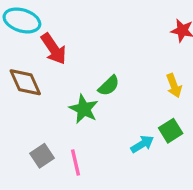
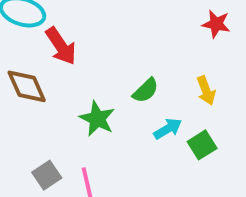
green semicircle: (109, 86) -> (146, 90), moved
cyan arrow: (142, 144) -> (168, 129), moved

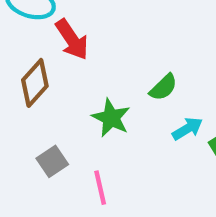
brown diamond: (27, 86) -> (35, 83), turned 66
gray square: (47, 175) -> (52, 161), moved

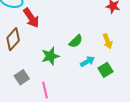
green star: (111, 118) -> (50, 56), turned 30

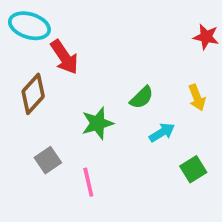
green square: (106, 70) -> (193, 169), moved

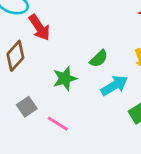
cyan arrow: (162, 132) -> (114, 85), size x1.4
pink line: (88, 182) -> (58, 124), turned -45

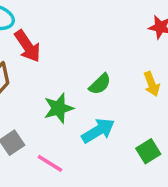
cyan arrow: (114, 85) -> (98, 131), moved

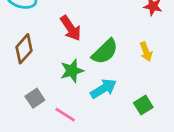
red arrow: (28, 46) -> (71, 28), moved
green semicircle: (100, 84) -> (105, 52), size x1.5

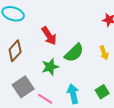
cyan arrow: (104, 89) -> (73, 94), moved, turned -72
gray square: (35, 98) -> (23, 87), size x1.5

